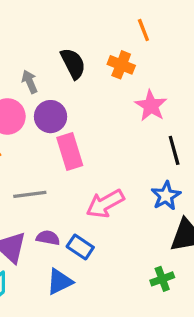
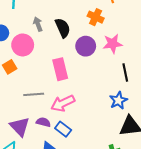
black semicircle: (73, 63) -> (63, 28), moved
pink star: (151, 106) -> (113, 44), turned 30
purple circle: (51, 117) -> (86, 46), moved
pink arrow: (105, 204) -> (63, 103), moved

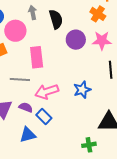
orange cross: (96, 17) -> (98, 14), moved
pink rectangle: (60, 69) -> (37, 57), moved
blue star: (118, 100) -> (82, 90), moved

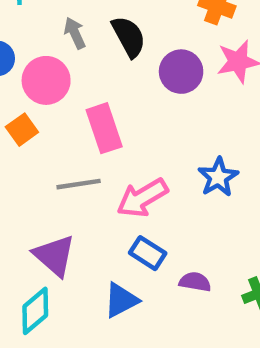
purple semicircle: (26, 107) -> (195, 282), moved

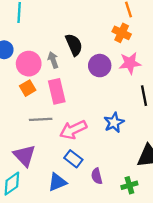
gray arrow: (75, 33) -> (53, 60), moved
orange square: (22, 130) -> (28, 88), moved
purple semicircle: (195, 282) -> (97, 176), turned -119

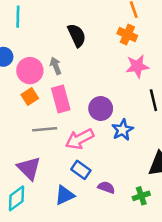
black semicircle: (74, 45) -> (77, 35), moved
purple circle: (100, 66) -> (101, 109), moved
purple semicircle: (97, 176) -> (106, 187), turned 126

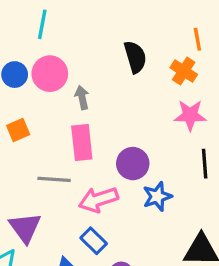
black semicircle: (77, 35) -> (135, 57), moved
pink circle: (30, 71) -> (50, 74), moved
orange square: (30, 97) -> (18, 130), moved

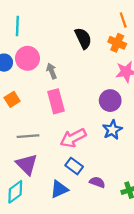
purple circle: (133, 164) -> (110, 101), moved
gray line: (54, 179) -> (28, 136), moved

